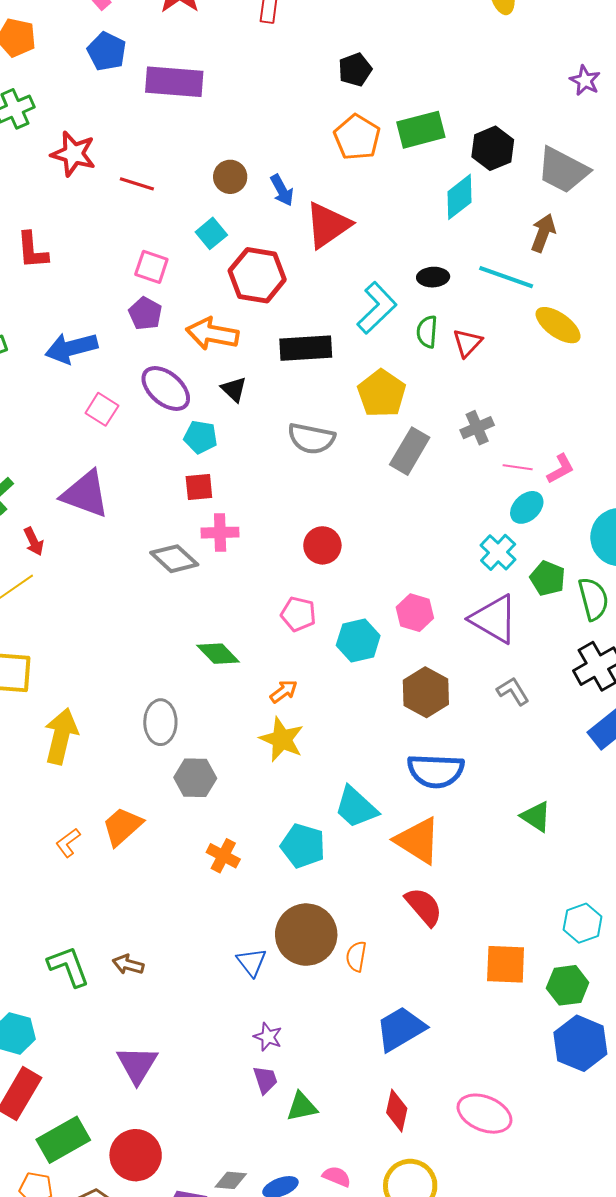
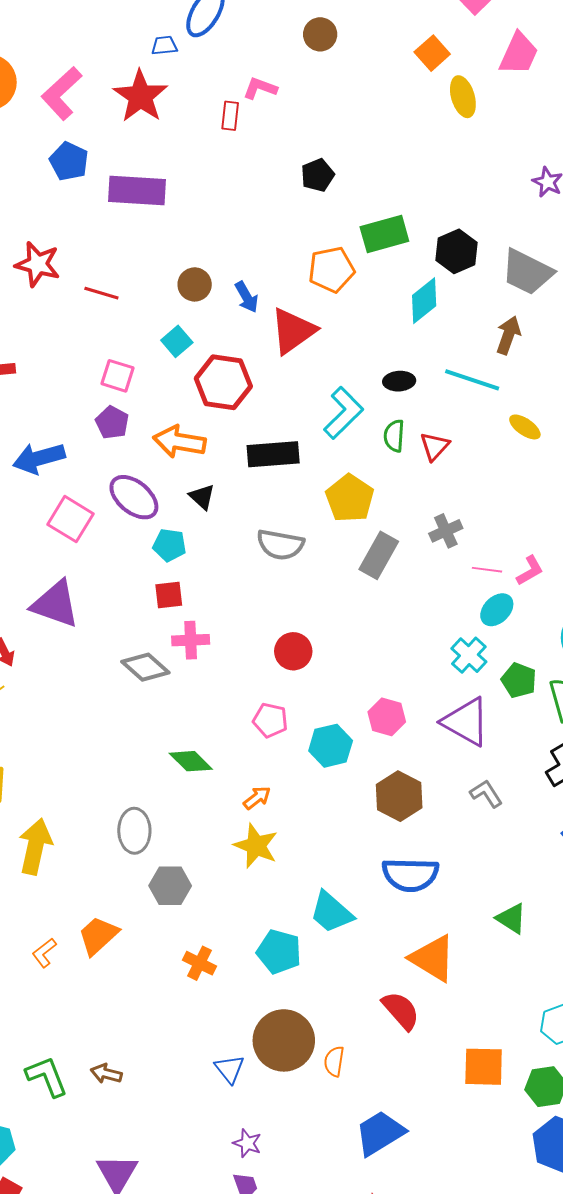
orange pentagon: (357, 137) -> (331, 269), moved, turned 30
yellow ellipse: (558, 325) -> (525, 427), size x0.7
pink square: (102, 409) -> (70, 519), size x1.4
orange triangle: (418, 841) -> (433, 958), moved

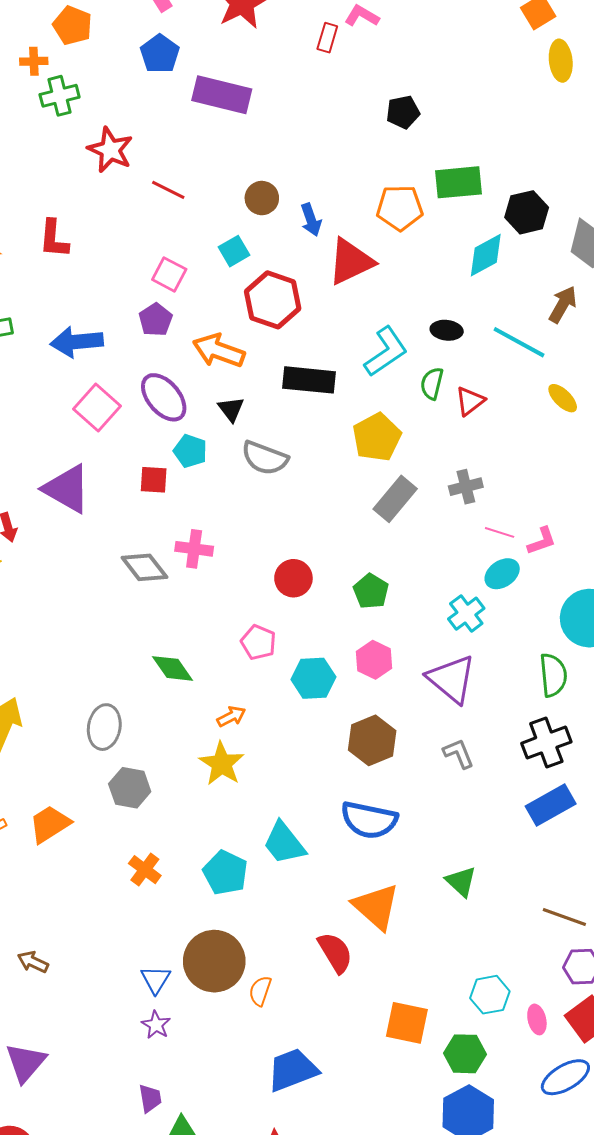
gray semicircle: (280, 545) -> (265, 458), moved
red square: (169, 595) -> (154, 480), moved
green pentagon: (519, 680) -> (371, 591), moved
purple star: (247, 1143) -> (156, 1025), moved

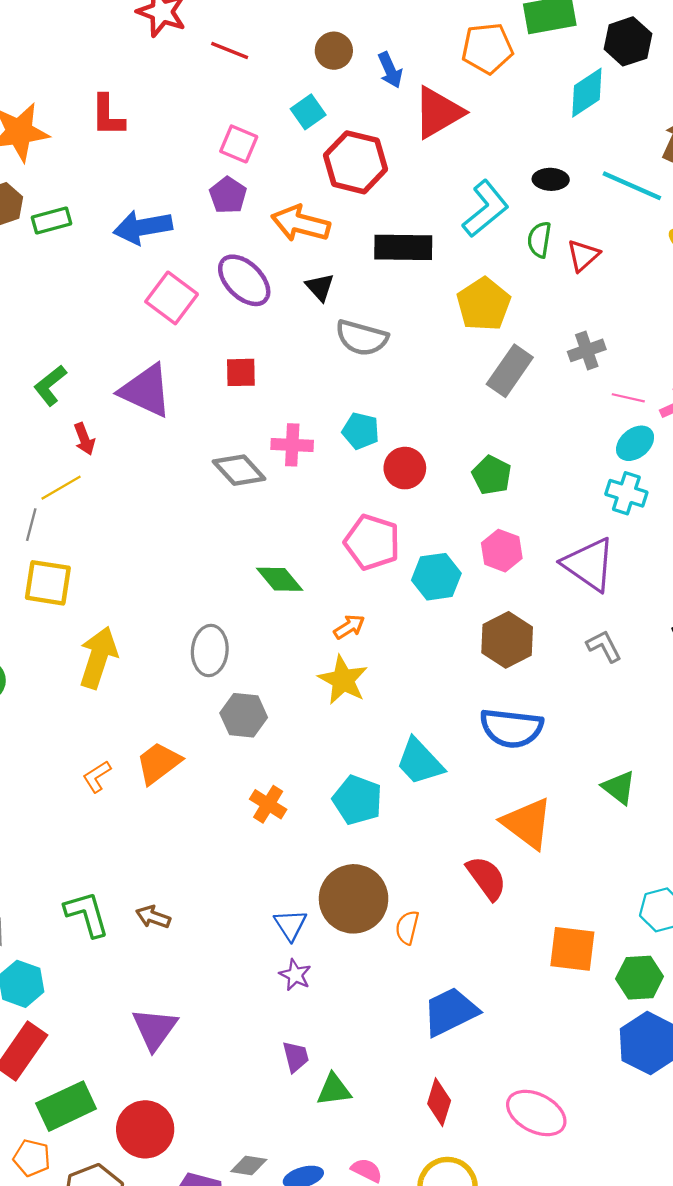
cyan pentagon: (190, 451) -> (361, 431), moved
cyan cross: (466, 614) -> (626, 493), moved, turned -30
pink pentagon: (258, 642) -> (372, 542), size x1.4

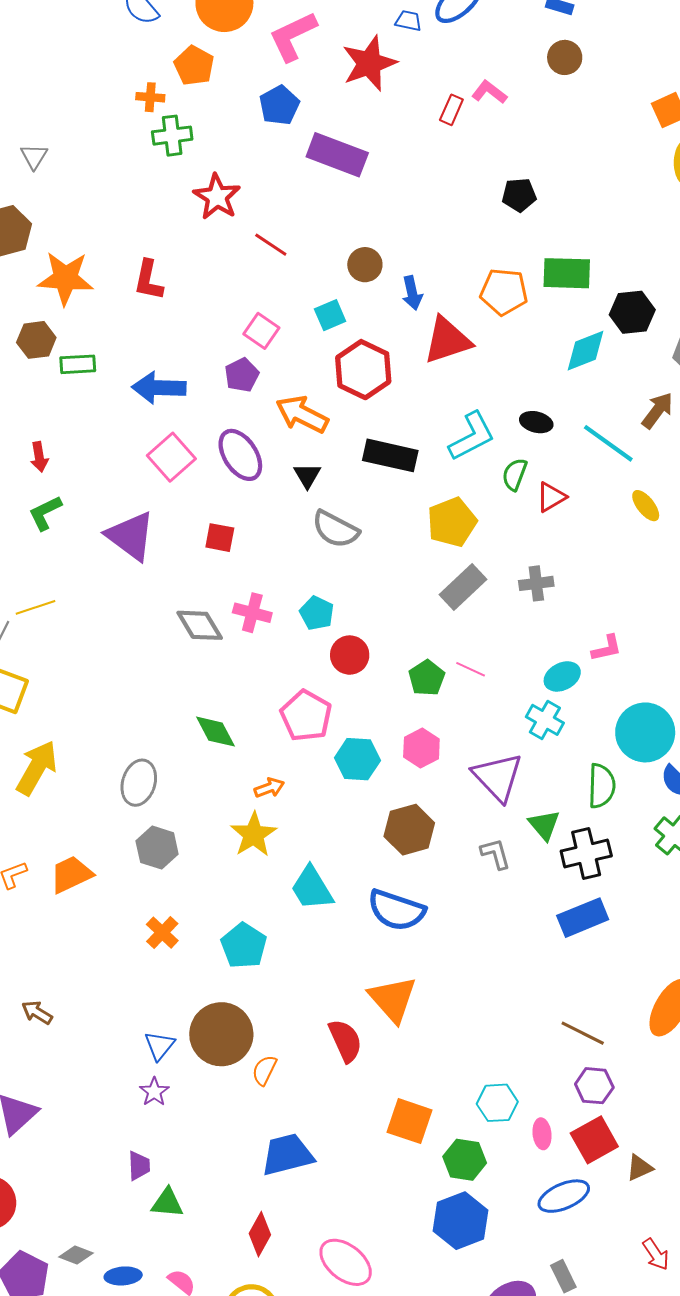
pink line: (628, 398) -> (471, 669), moved
red arrow: (84, 439) -> (39, 457), moved
cyan trapezoid: (420, 762) -> (312, 888), moved
green triangle: (619, 787) -> (544, 825), moved

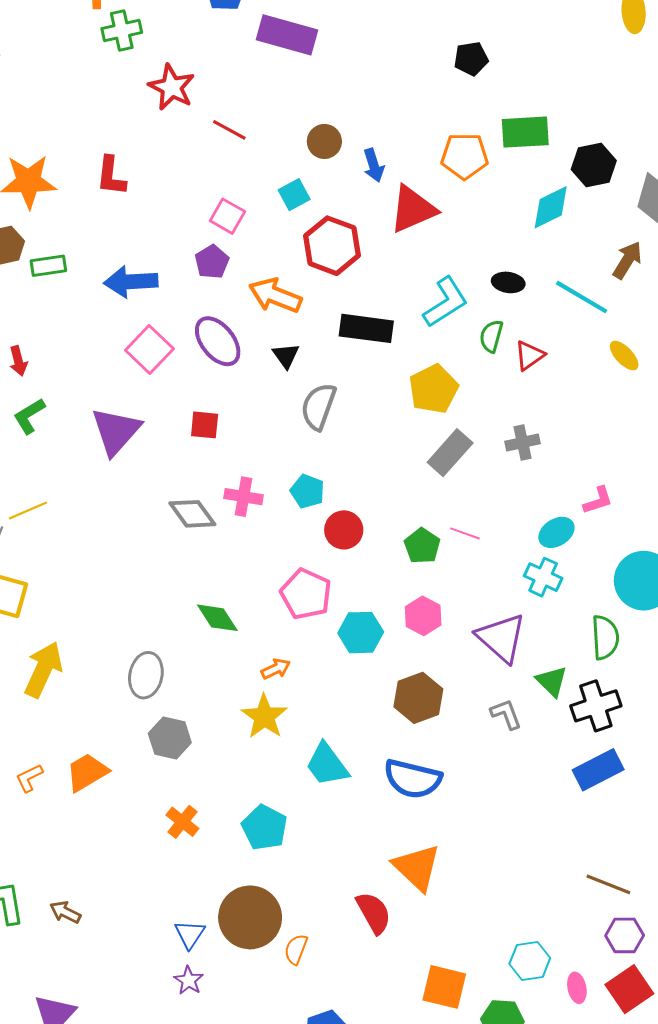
gray semicircle: (335, 529) -> (319, 406), turned 87
purple triangle: (131, 536) -> (116, 431), turned 40

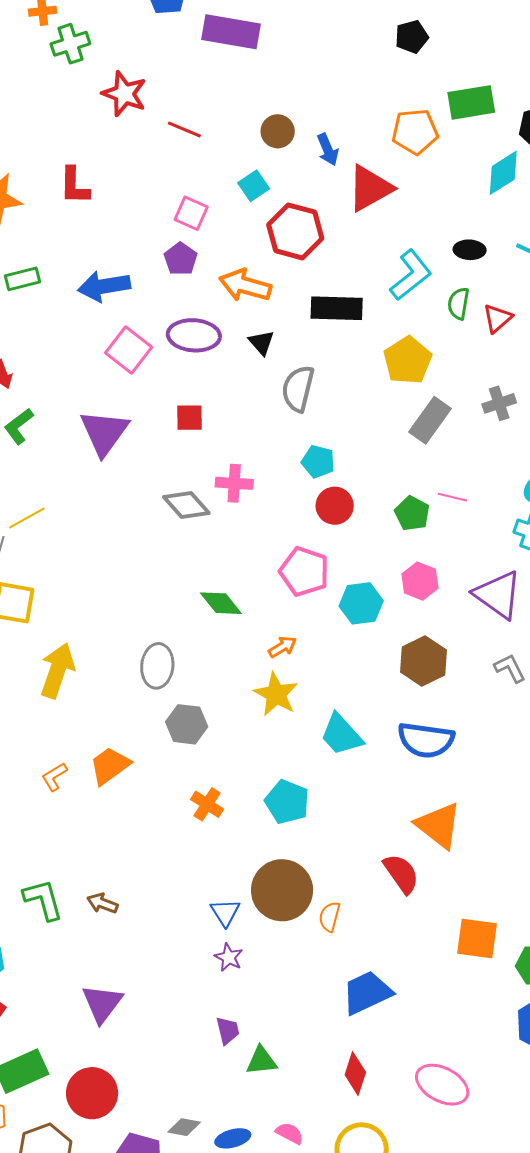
purple ellipse: (218, 341) -> (194, 335), turned -42
cyan pentagon: (307, 491) -> (318, 462), moved

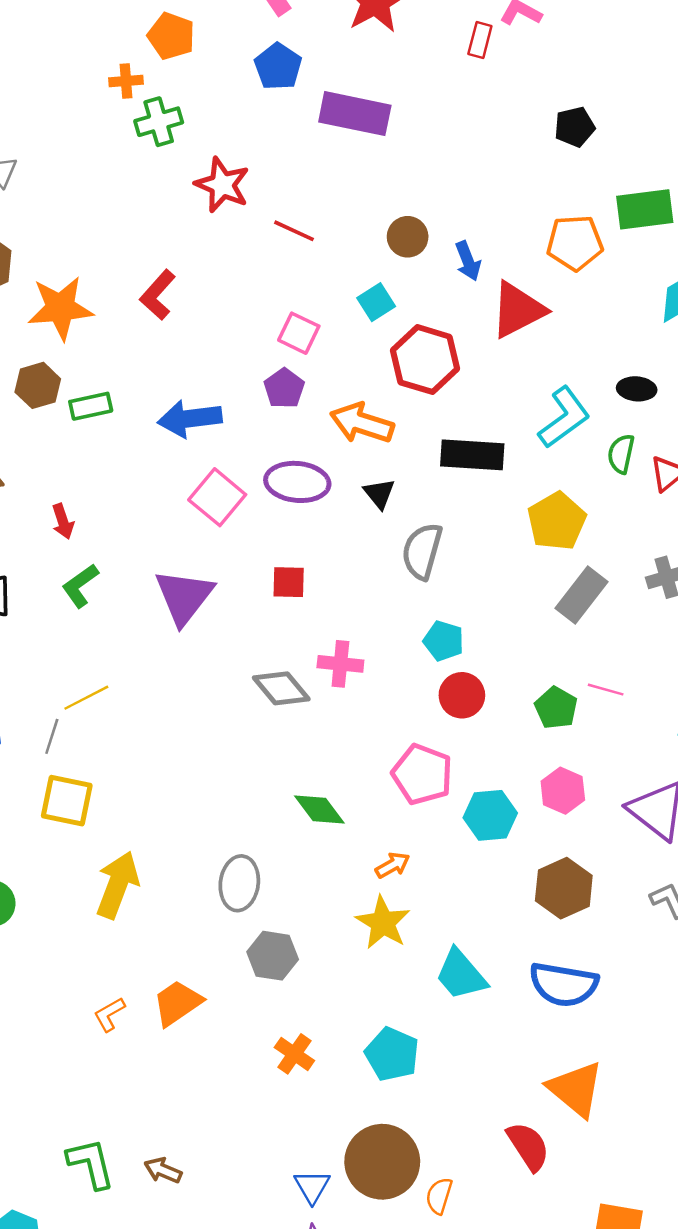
red L-shape: (74, 186) -> (158, 295), turned 39

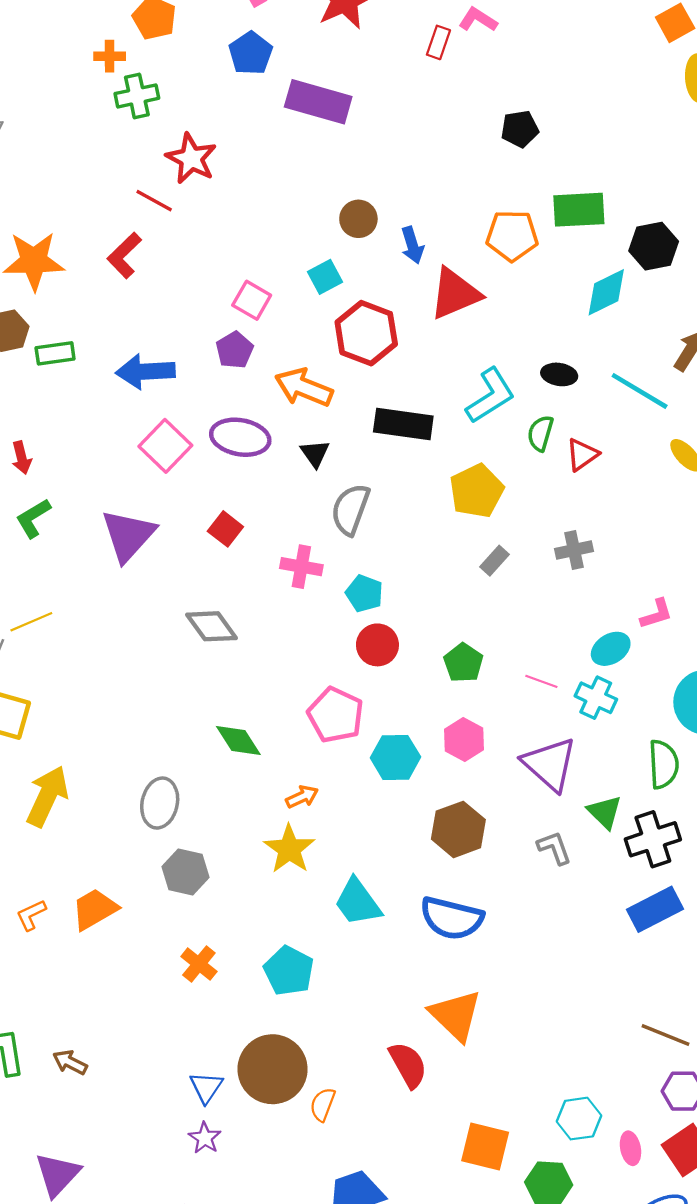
red line: (294, 231) -> (154, 201), moved
red square: (289, 582) -> (225, 529), turned 32
gray rectangle: (582, 595) -> (494, 561), size x0.6
pink cross: (340, 664) -> (301, 567), moved
pink line: (606, 690) -> (541, 681), moved

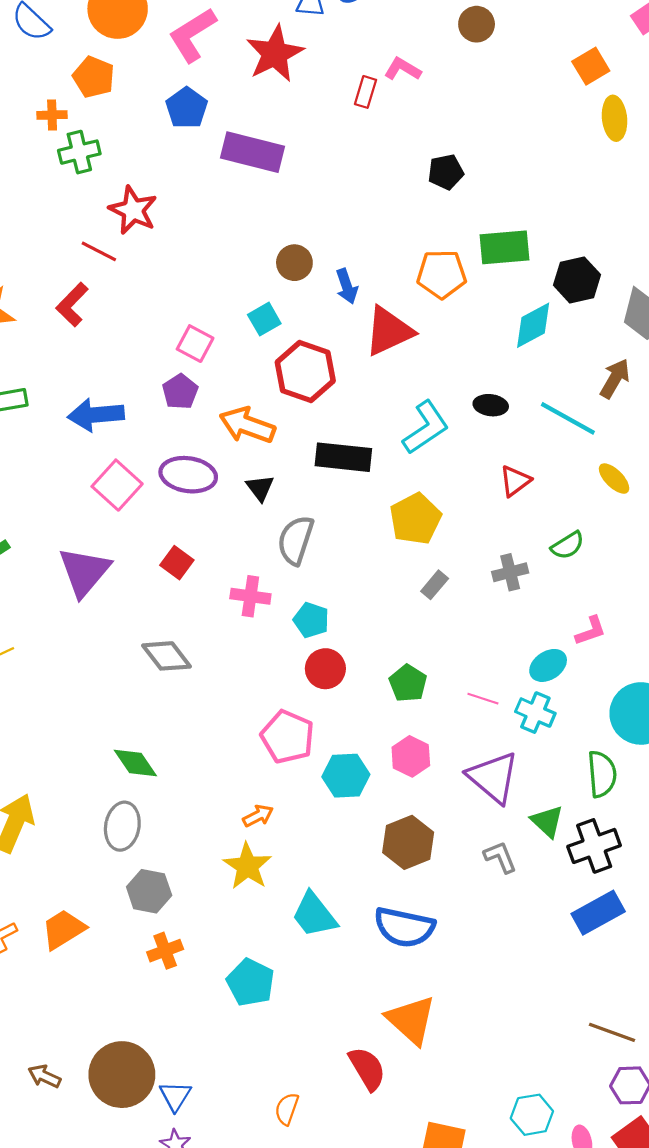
green semicircle: (540, 433) -> (568, 545), moved, turned -136
green diamond: (238, 740) -> (135, 763), moved
orange cross: (199, 964) -> (165, 951), moved, turned 32
brown circle: (273, 1069) -> (122, 1075), moved

